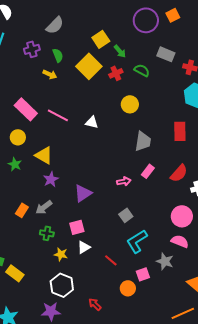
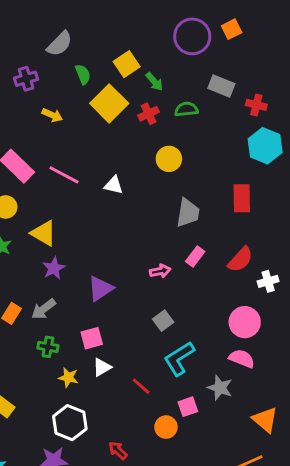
green semicircle: (58, 55) -> (83, 74), moved
green semicircle: (142, 70) -> (186, 109), turned -35

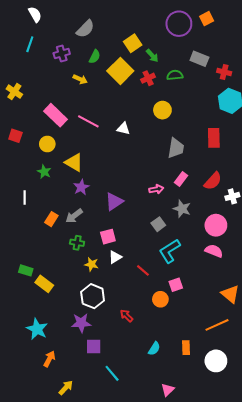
green semicircle: (83, 74) -> (95, 57), moved, turned 48
gray star: (220, 388) -> (182, 209), moved

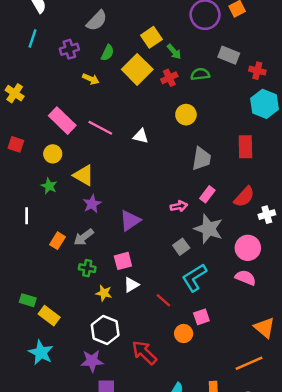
gray star: (182, 209) -> (209, 229), size x1.4
red arrow: (126, 316) -> (144, 353), size x1.6
cyan star: (37, 329) -> (41, 353), moved

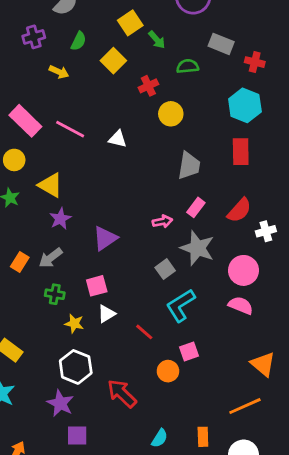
yellow square: (137, 69) -> (113, 61), size x0.7
red cross: (169, 78) -> (148, 86), moved
cyan hexagon: (264, 104) -> (245, 105), moved
purple star: (92, 361) -> (60, 403), turned 30

